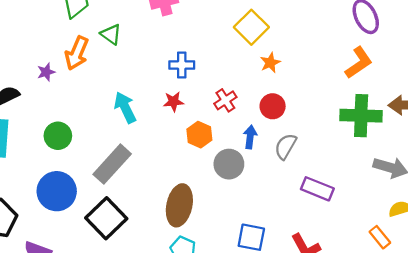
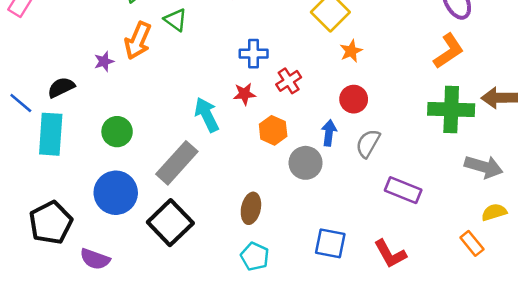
red cross: (225, 100) -> (289, 81), moved
cyan arrow: (125, 107) -> (207, 115), moved
brown ellipse: (179, 205) -> (251, 208), size x0.7

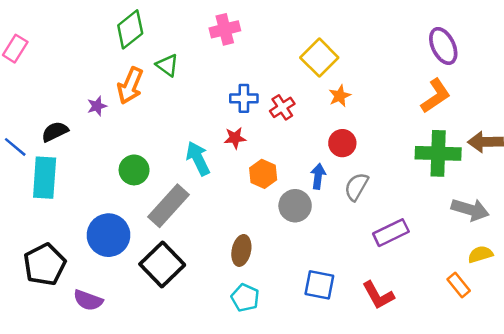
red cross: (289, 81) -> (282, 107), moved
green circle: (117, 132) -> (134, 170), moved
purple rectangle: (403, 190) -> (391, 233), turned -48

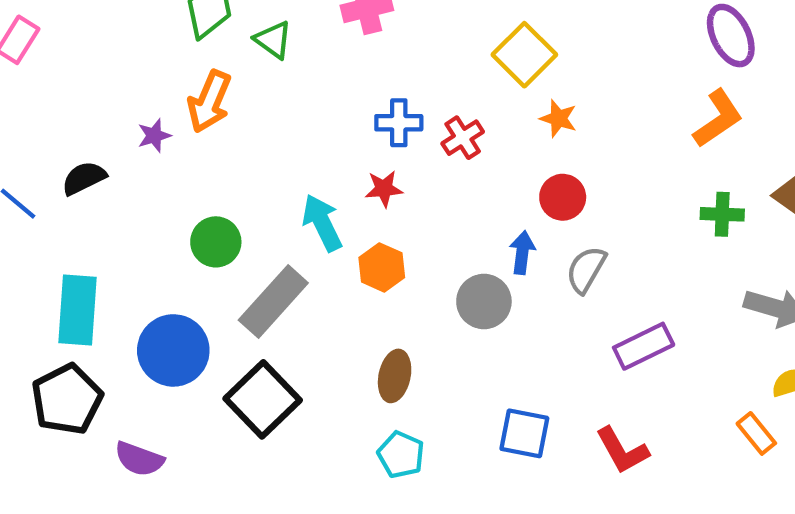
green triangle: (167, 65) -> (273, 40), moved
orange star: (340, 96) -> (558, 119), turned -30
green cross: (438, 153) -> (722, 214), size x0.6
orange hexagon: (263, 174) -> (382, 267), moved
cyan rectangle: (45, 178) -> (78, 310), moved

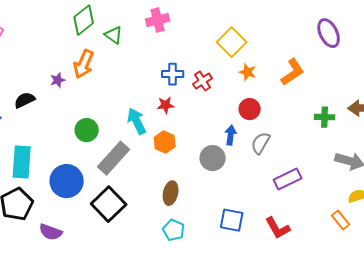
orange L-shape: (718, 119) -> (293, 72), moved

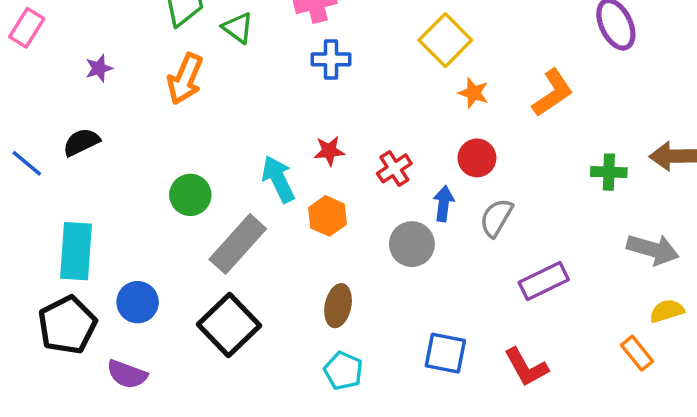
blue cross: (173, 74) -> (331, 59), moved
purple star: (58, 80) -> (99, 68), moved
red cross: (203, 81) -> (394, 168), moved
blue circle: (67, 181) -> (138, 302), moved, size x0.7

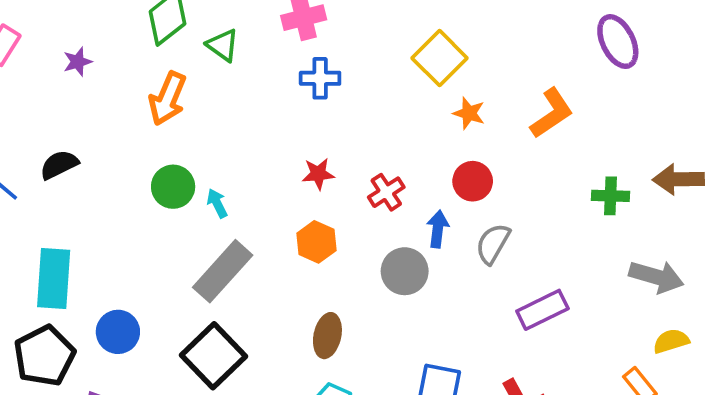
purple star: (99, 68) -> (77, 62), moved
cyan arrow: (278, 179) -> (217, 203), moved, size x0.6
green circle: (190, 195) -> (173, 187), moved

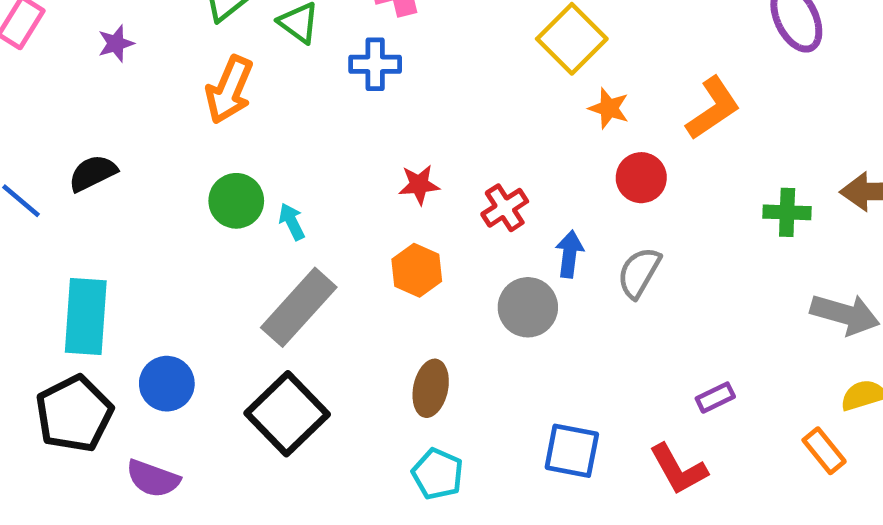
blue cross: (320, 78) -> (375, 64), moved
red circle: (473, 181) -> (641, 178), moved
purple rectangle: (542, 310) -> (715, 398), moved, size x0.6

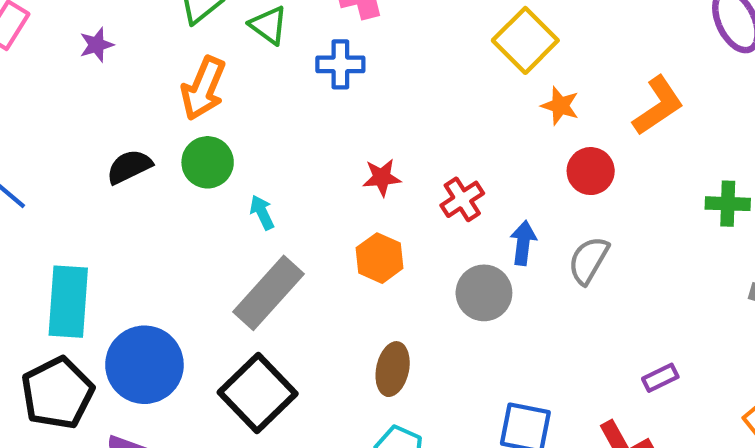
black semicircle: (93, 173) -> (129, 167), moved
green circle: (236, 201) -> (208, 162), moved
blue circle: (167, 384) -> (144, 365), size x1.5

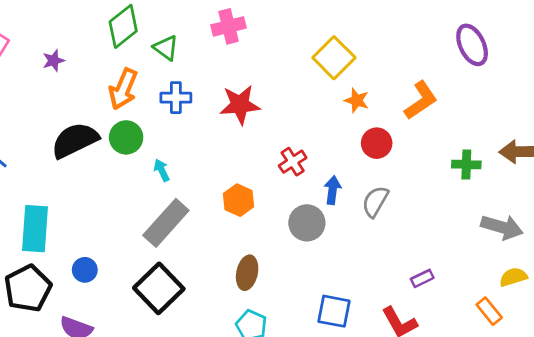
blue cross: (340, 64) -> (176, 98), moved
black semicircle: (129, 167) -> (75, 140), size x1.6
red star: (382, 178) -> (240, 105), moved, size x1.6
blue circle: (144, 365) -> (85, 270), size x0.5

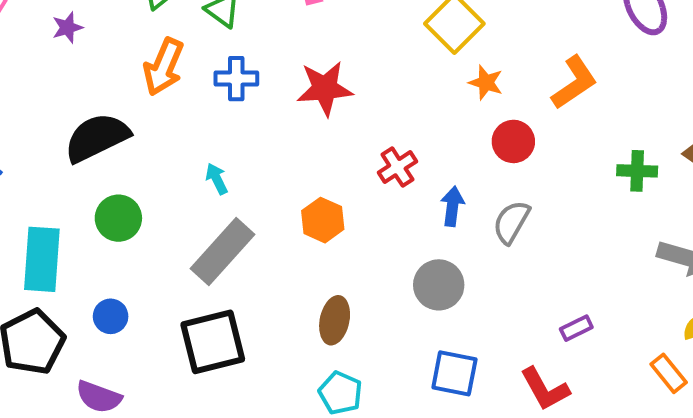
green circle: (126, 137) -> (118, 218), moved
gray circle: (307, 223) -> (439, 285), moved
black square: (159, 288) -> (213, 342), turned 30

